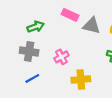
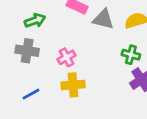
blue line: (32, 78) -> (31, 94), moved
yellow cross: (81, 80) -> (73, 85), moved

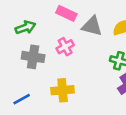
gray cross: (27, 51) -> (33, 57), moved
pink cross: (67, 57) -> (65, 47), moved

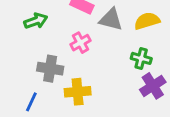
gray cross: (33, 57) -> (50, 69), moved
blue line: (22, 99) -> (31, 102), turned -36

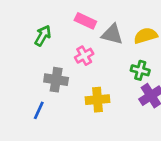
green arrow: (36, 21) -> (43, 36), turned -40
yellow cross: (78, 92) -> (97, 100), moved

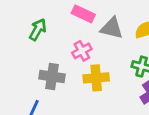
yellow cross: (97, 100) -> (96, 78), moved

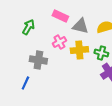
yellow cross: (96, 78) -> (79, 50), moved

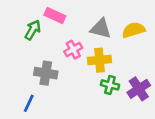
pink rectangle: (60, 16) -> (55, 16), moved
green cross: (101, 53) -> (110, 85), moved

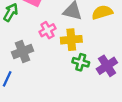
gray cross: (46, 73) -> (23, 52), turned -30

